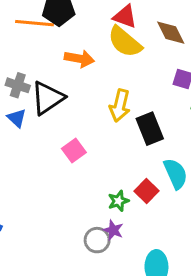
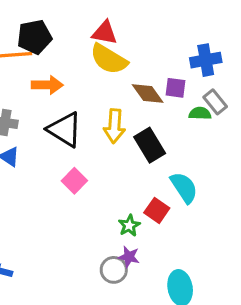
brown diamond: (171, 33) -> (148, 94), moved
orange arrow: (79, 59) -> (47, 85), moved
black triangle: (48, 98) -> (65, 130), moved, turned -45

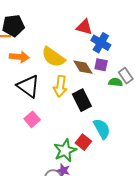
red triangle: (105, 33) -> (84, 27), moved
yellow semicircle: (109, 59) -> (53, 57), moved
blue cross: (206, 60) -> (101, 43), moved, turned 36
green star: (129, 226) -> (65, 151), size x1.6

